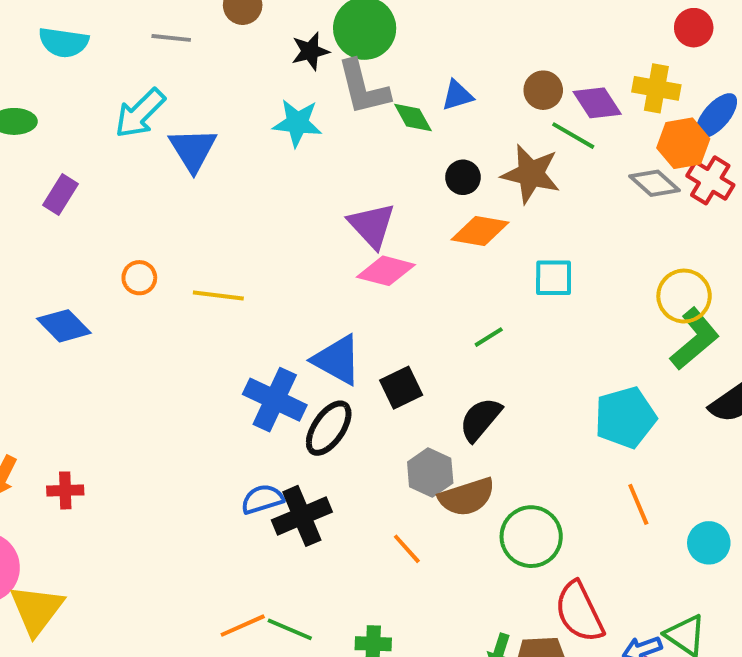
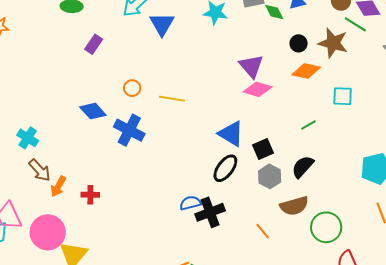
blue cross: (275, 400) -> (129, 130), moved
gray hexagon: (430, 472) -> (270, 176), moved

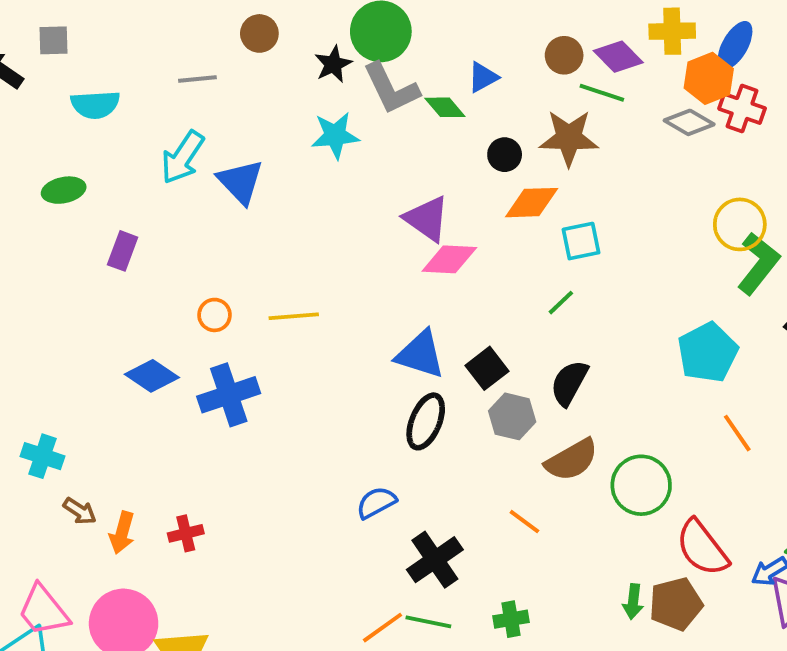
cyan square: (343, 96) -> (581, 241), moved
blue cross: (129, 130) -> (229, 395), turned -32
brown arrow: (40, 170) -> (80, 511), size x0.7
black cross: (210, 212) -> (435, 560), moved

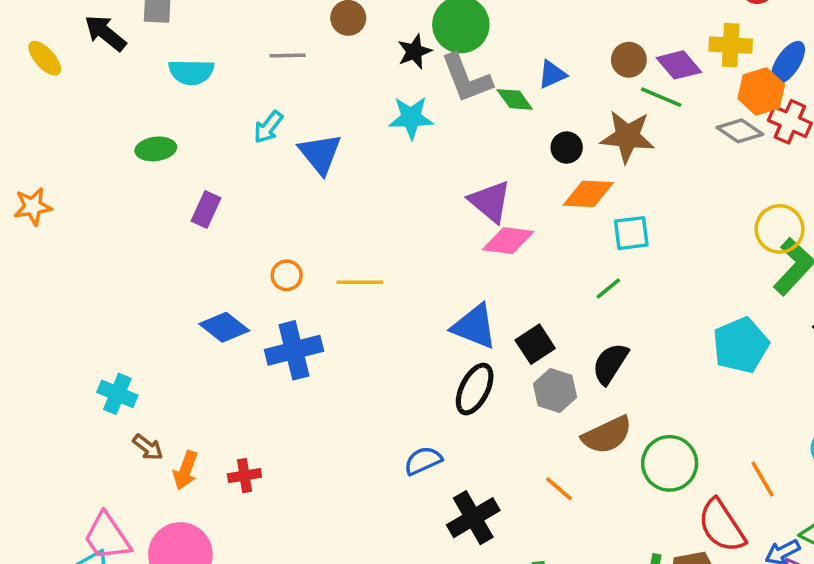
cyan arrow: (183, 157) -> (268, 127), size x0.7
orange line: (737, 433) -> (763, 479), moved

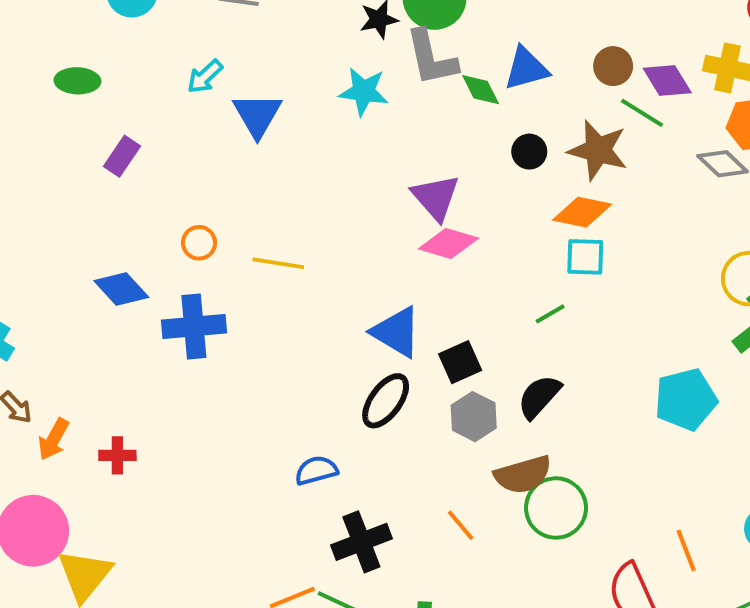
blue triangle: (552, 74) -> (526, 69), size x1.4
orange diamond: (588, 194) -> (582, 212), moved
green circle: (670, 463) -> (556, 508), moved

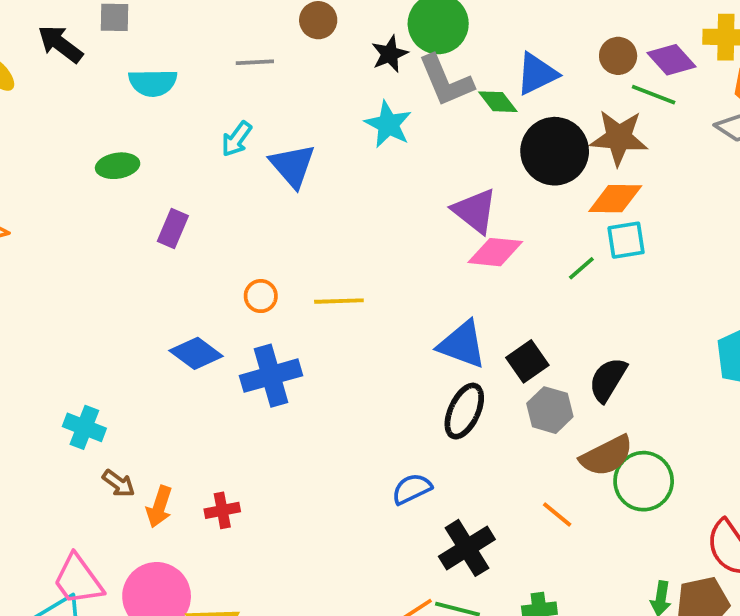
cyan star: (364, 91) -> (388, 124), turned 30
black circle: (529, 152) -> (555, 151), size x2.0
green line: (550, 314) -> (581, 268), moved

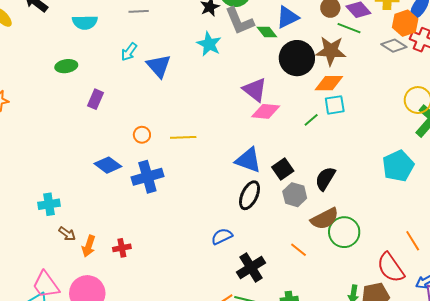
cyan cross: (84, 427) -> (49, 204), turned -30

